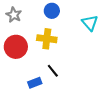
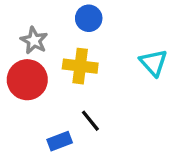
gray star: (14, 15) -> (34, 40), moved
cyan triangle: (90, 23) -> (154, 63), moved

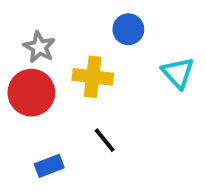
blue circle: (89, 18) -> (128, 29), moved
blue rectangle: (60, 141) -> (49, 166), moved

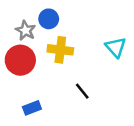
blue circle: (128, 29) -> (49, 19), moved
black line: (105, 140) -> (82, 91), moved

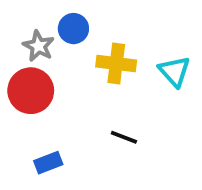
yellow cross: (60, 50) -> (116, 63), moved
black line: (82, 91) -> (124, 137), turned -30

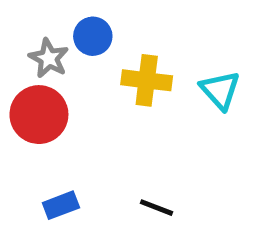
black line: (124, 137) -> (156, 208), moved

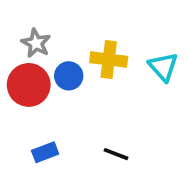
blue circle: (93, 36) -> (69, 76), moved

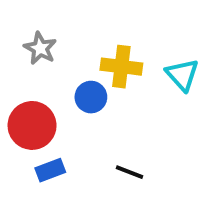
blue circle: (69, 76) -> (91, 97), moved
red circle: (29, 85) -> (32, 125), moved

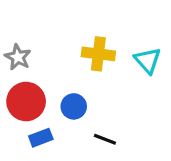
gray star: (40, 48) -> (18, 57), moved
blue circle: (91, 97) -> (74, 106), moved

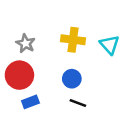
gray star: (18, 57) -> (26, 43), moved
blue circle: (74, 106) -> (72, 79), moved

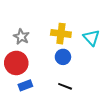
blue circle: (72, 79) -> (63, 57), moved

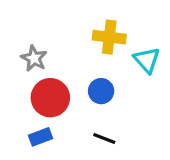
yellow cross: (61, 34) -> (109, 37), moved
red circle: (16, 63) -> (50, 98), moved

